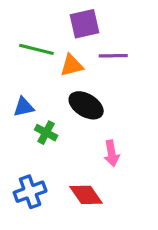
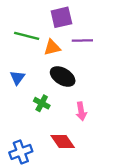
blue triangle: (24, 107) -> (17, 78), turned -42
green cross: (46, 133) -> (42, 103), moved
blue cross: (30, 192) -> (21, 152), moved

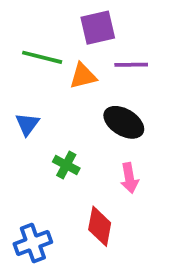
black ellipse: (63, 77) -> (124, 122), moved
red diamond: (63, 142) -> (100, 226), turned 45

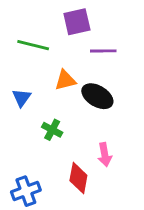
orange triangle: (83, 76) -> (65, 80), moved
pink arrow: (129, 178) -> (105, 155), moved

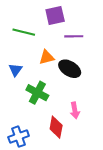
green cross: (52, 130) -> (37, 93), size x1.5

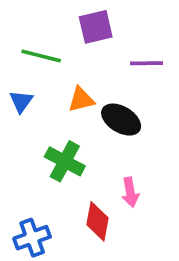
purple line: (74, 36) -> (147, 63), moved
blue triangle: (15, 70) -> (21, 101), moved

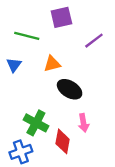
purple line: (147, 63) -> (94, 41), turned -36
black ellipse: (121, 120) -> (70, 89), moved
green cross: (65, 161) -> (36, 123), moved

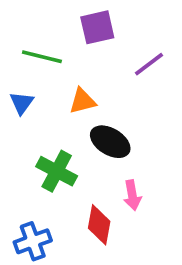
green cross: (36, 123) -> (57, 171), moved

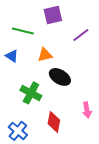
blue triangle: (22, 103) -> (12, 56), turned -32
pink arrow: (132, 195) -> (87, 110), moved
blue cross: (33, 241) -> (18, 131), turned -30

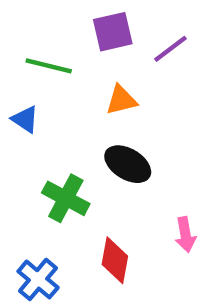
purple line: (81, 35) -> (170, 49), moved
orange triangle: (45, 55) -> (121, 100), moved

